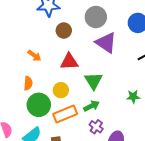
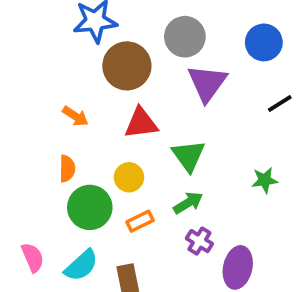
brown circle: (64, 30) -> (127, 66), size x1.6
purple triangle: (106, 43) -> (207, 83), turned 35
orange rectangle: (65, 114) -> (140, 221), size x0.6

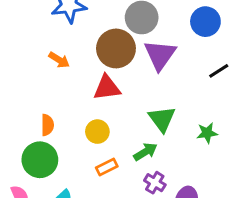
brown circle: (127, 66) -> (116, 48), moved
orange arrow: (75, 116) -> (59, 60), moved
green triangle: (189, 156) -> (162, 119), moved
green circle: (90, 207) -> (40, 160), moved

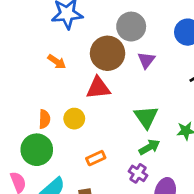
purple triangle: (160, 55) -> (146, 60), size x0.6
yellow circle: (97, 132) -> (74, 119), moved
green arrow: (145, 152) -> (149, 147), moved

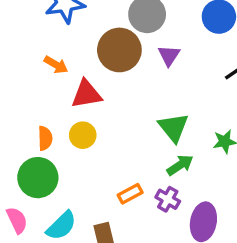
red triangle: (98, 88) -> (87, 94), moved
orange rectangle: (96, 158) -> (130, 194), moved

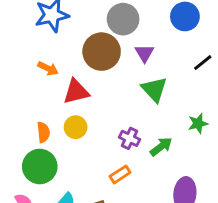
green triangle: (173, 127) -> (154, 89), moved
purple cross: (168, 199) -> (129, 138), moved

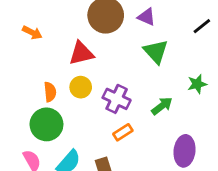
purple triangle: (145, 53) -> (147, 17), turned -36
orange arrow: (48, 68) -> (32, 33), moved
purple cross: (129, 138) -> (117, 99), moved, size x1.4

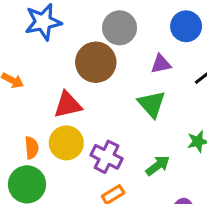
purple triangle: (147, 17) -> (161, 64), moved, turned -36
yellow circle: (81, 87) -> (66, 143), size x1.4

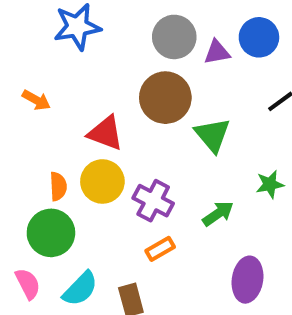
brown circle: (96, 62) -> (165, 98), moved
purple triangle: (161, 64) -> (217, 52), moved
red triangle: (68, 105) -> (106, 133), turned 32

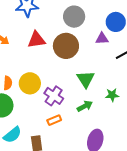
purple triangle: (217, 52) -> (102, 39), moved
red triangle: (106, 133) -> (36, 40), moved, turned -36
green triangle: (212, 135) -> (86, 79), moved

